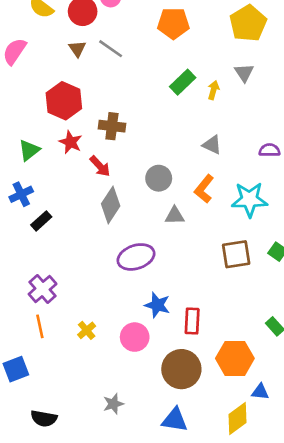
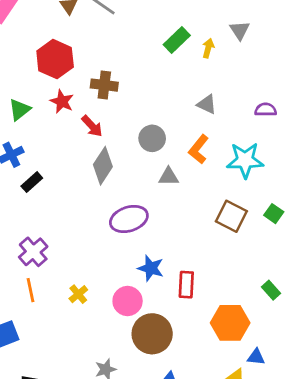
brown square: (236, 254) -> (231, 216), turned 36
brown circle: (181, 369) -> (152, 334), moved

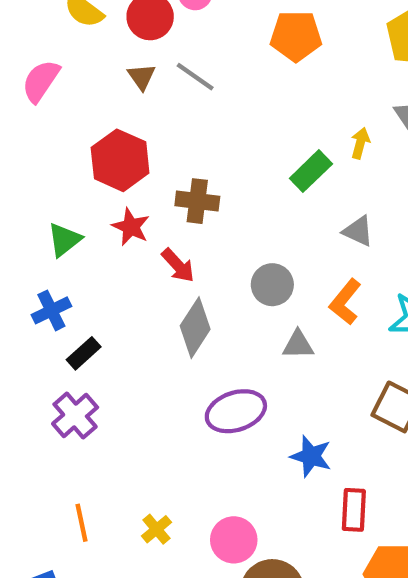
green rectangle: (177, 40) -> (311, 171), moved
purple cross: (33, 252) -> (75, 416), moved
blue star: (151, 268) -> (311, 456), moved
red rectangle: (186, 285) -> (354, 510), moved

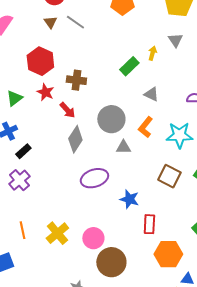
gray circle: (272, 285) -> (111, 119), size x1.4
yellow cross: (157, 529) -> (57, 233), size x1.6

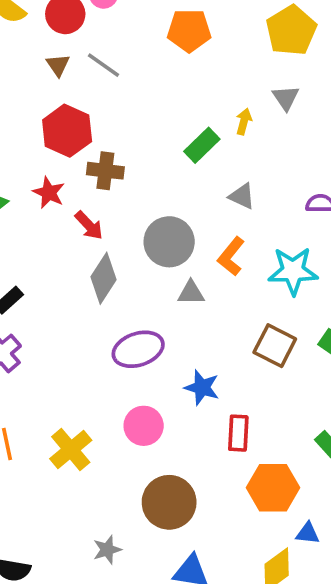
red hexagon: (40, 61) -> (67, 131), moved
pink circle: (93, 238) -> (144, 426), moved

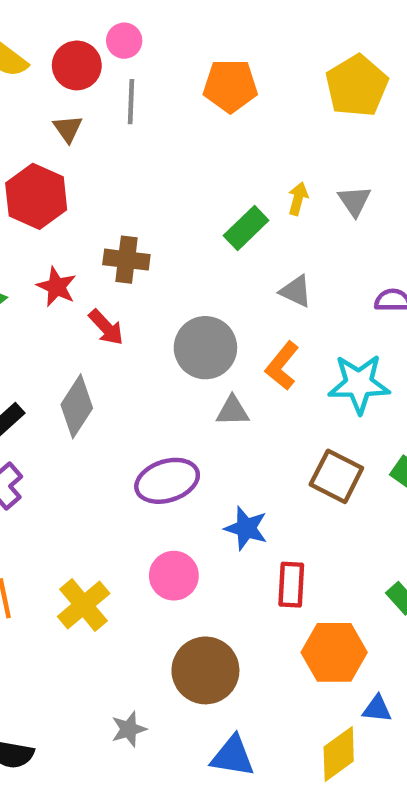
gray line: (104, 65) -> (131, 102), moved, turned 57
gray triangle: (286, 98) -> (354, 201), moved
red hexagon: (67, 131) -> (36, 196), moved
gray diamond: (104, 278) -> (77, 406), moved

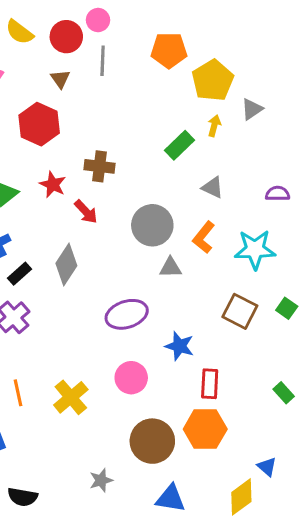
yellow pentagon: (357, 86) -> (213, 80), moved
gray triangle: (354, 201) -> (252, 109), moved, turned 30
orange hexagon: (334, 652) -> (205, 429), moved
blue triangle: (377, 709) -> (267, 467), turned 35

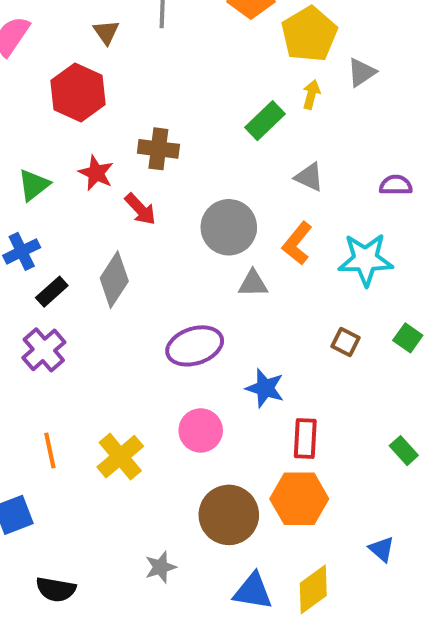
brown square: (240, 311) -> (345, 342), size x0.6
yellow diamond: (241, 497) -> (313, 589), moved

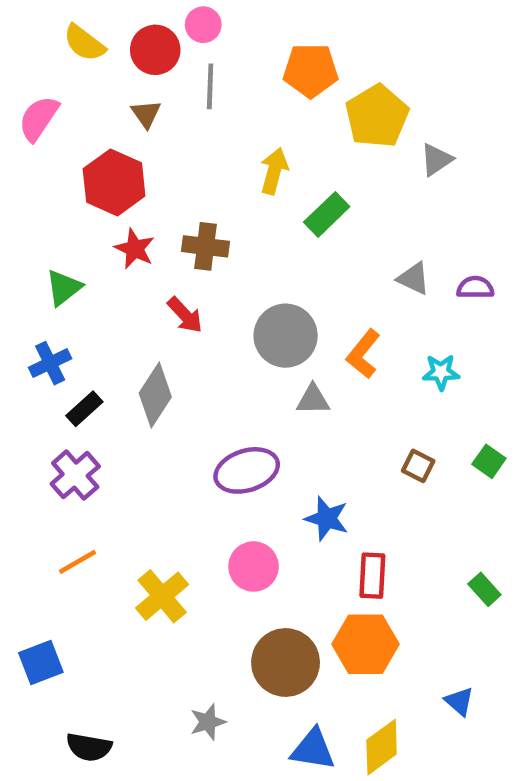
yellow arrow: (311, 95) -> (274, 171), moved, size x1.4
red star: (96, 173) -> (135, 249), moved
gray triangle: (309, 177) -> (414, 278), moved
cyan star: (366, 259) -> (441, 372), size x0.6
orange line: (50, 451) -> (77, 562), moved, turned 72

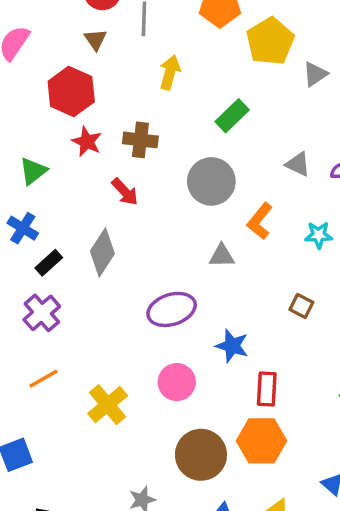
yellow arrow: (274, 171) -> (170, 72), moved
gray circle: (286, 336) -> (211, 181), moved
blue cross: (50, 363) -> (23, 228), turned -32

